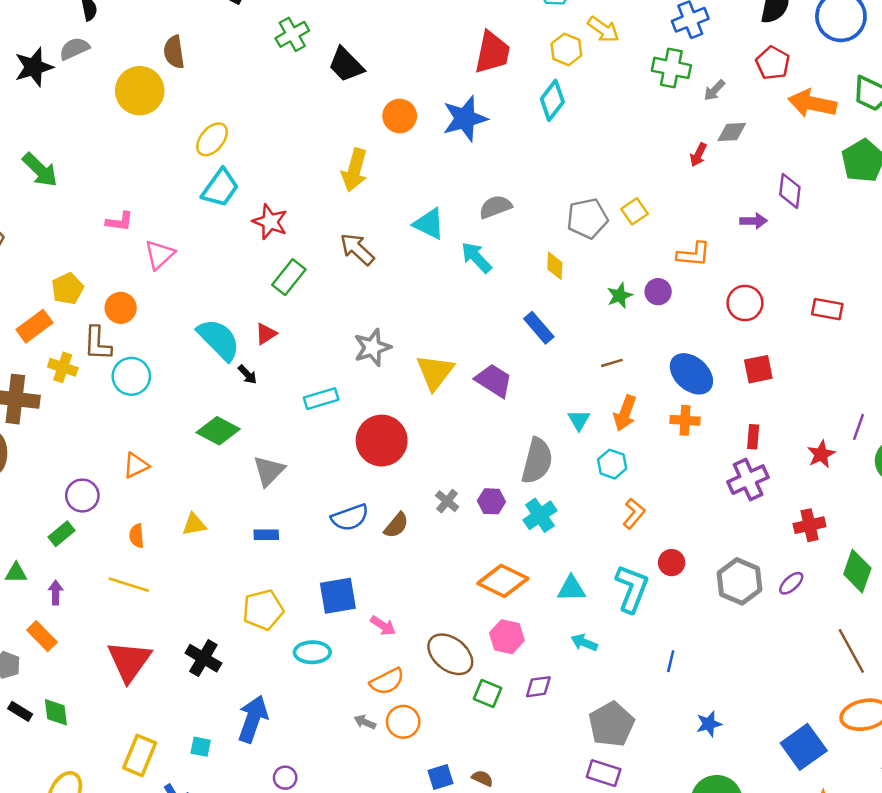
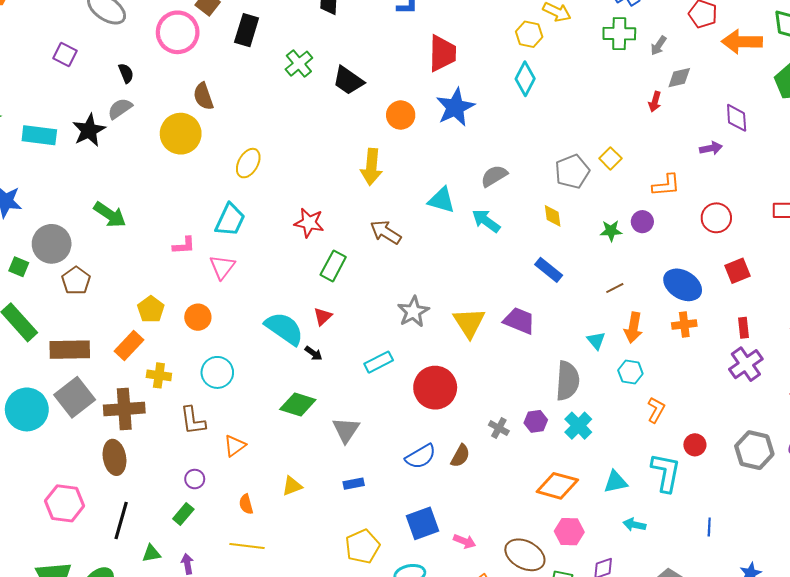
red trapezoid: (492, 52) -> (442, 53), moved
cyan trapezoid: (220, 188) -> (230, 220), moved
green star: (620, 296) -> (611, 231), turned 30
brown L-shape: (98, 343) -> (193, 421), moved
purple circle: (82, 496) -> (195, 479), size x0.7

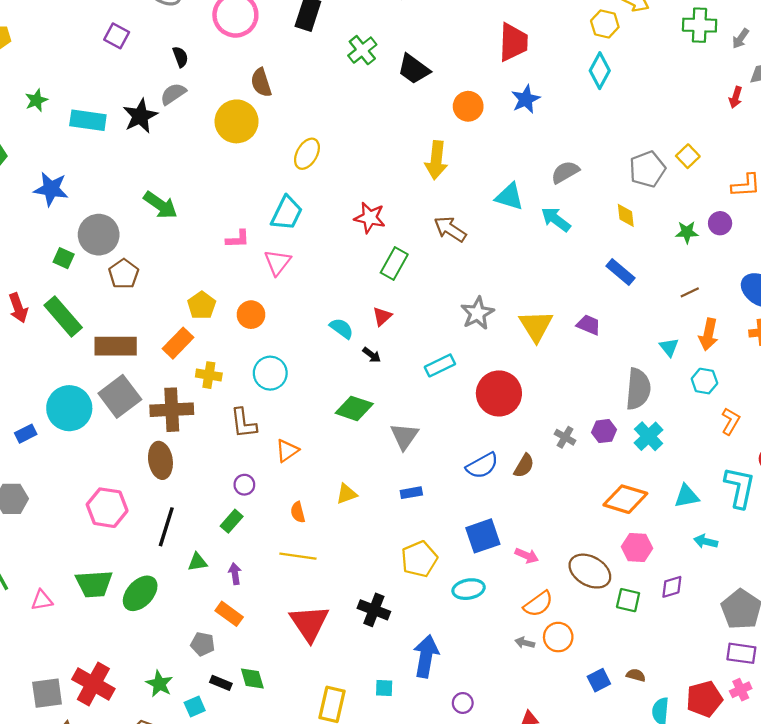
blue star: (455, 107) -> (526, 99), size x0.7
purple trapezoid: (519, 321) -> (589, 325), size x0.7
cyan semicircle: (284, 329) -> (342, 328), size x0.6

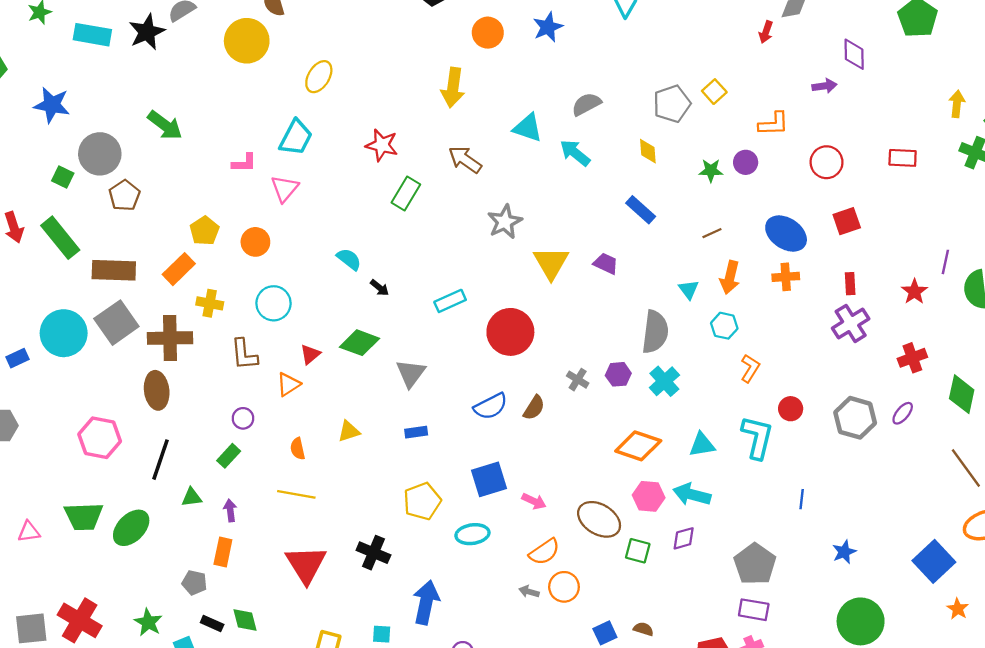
gray star: (477, 313) -> (505, 222), moved
red triangle: (382, 316) -> (310, 354), moved
cyan arrow: (706, 542) -> (692, 494), moved, size x1.5
orange rectangle: (229, 614) -> (223, 552), turned 64

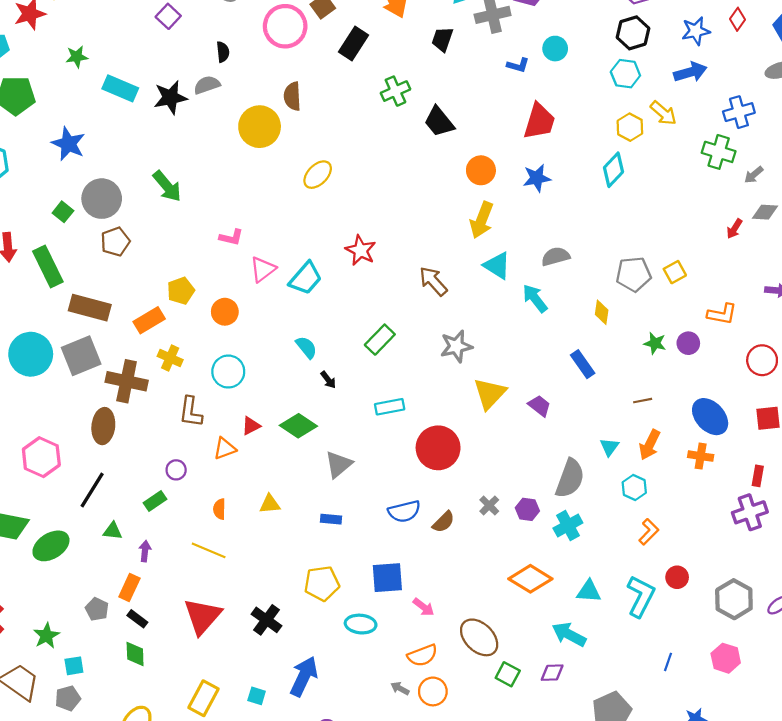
yellow arrow: (453, 88) -> (482, 220), moved
cyan trapezoid: (296, 138) -> (306, 278), moved
green rectangle: (406, 194) -> (380, 340), moved
pink hexagon: (649, 496) -> (726, 658), moved
black rectangle: (212, 623) -> (137, 619), moved

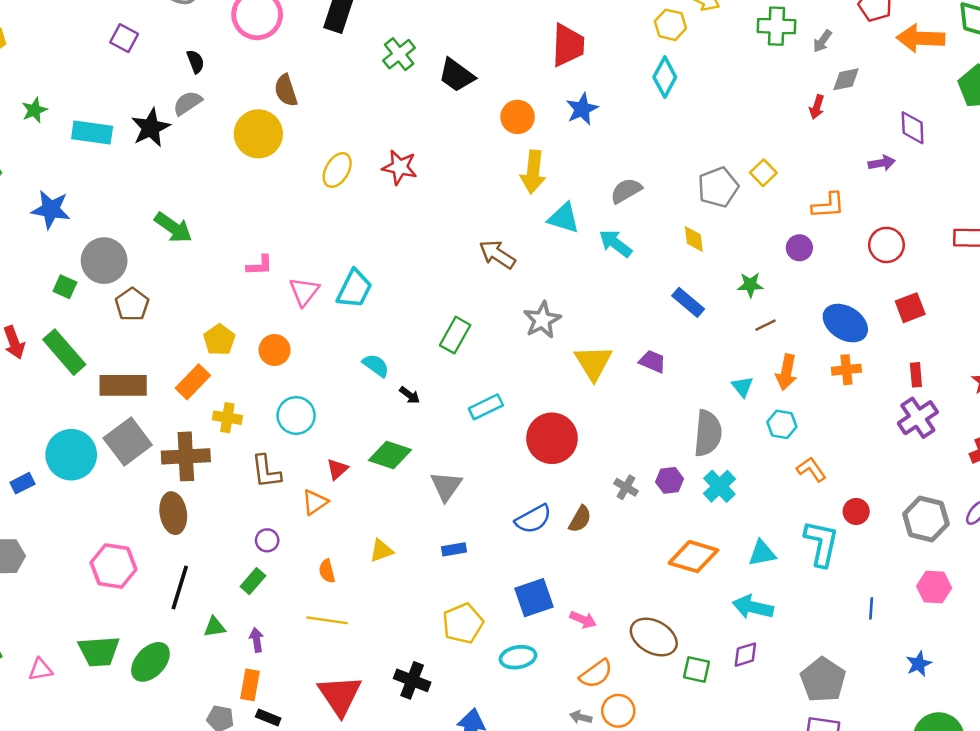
red star: (361, 250) -> (400, 167), moved
green star: (655, 343) -> (750, 285), moved
orange L-shape: (649, 532) -> (811, 469), turned -65

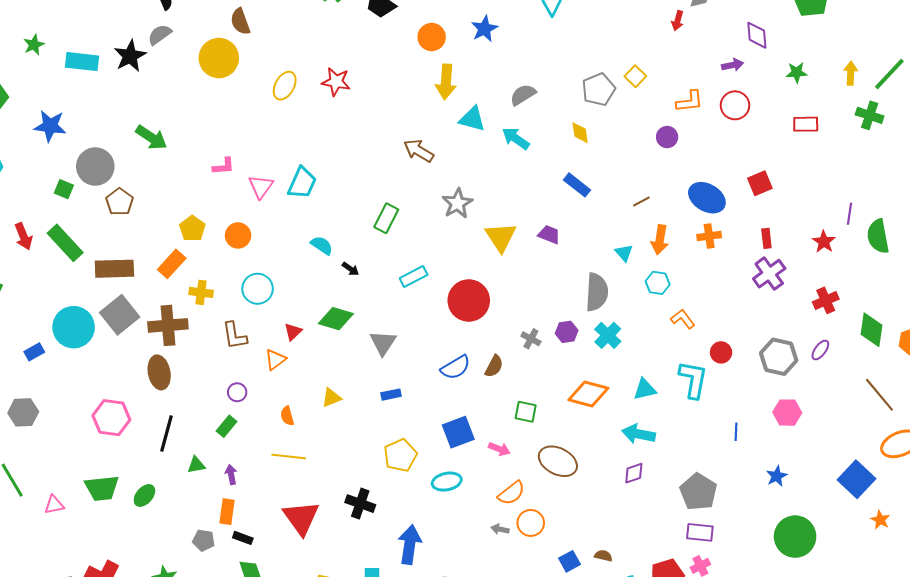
red circle: (886, 245) -> (735, 105), moved
green star: (750, 285) -> (797, 72), moved
green ellipse: (150, 662) -> (144, 495), size x0.7
green square: (696, 670) -> (526, 412), moved

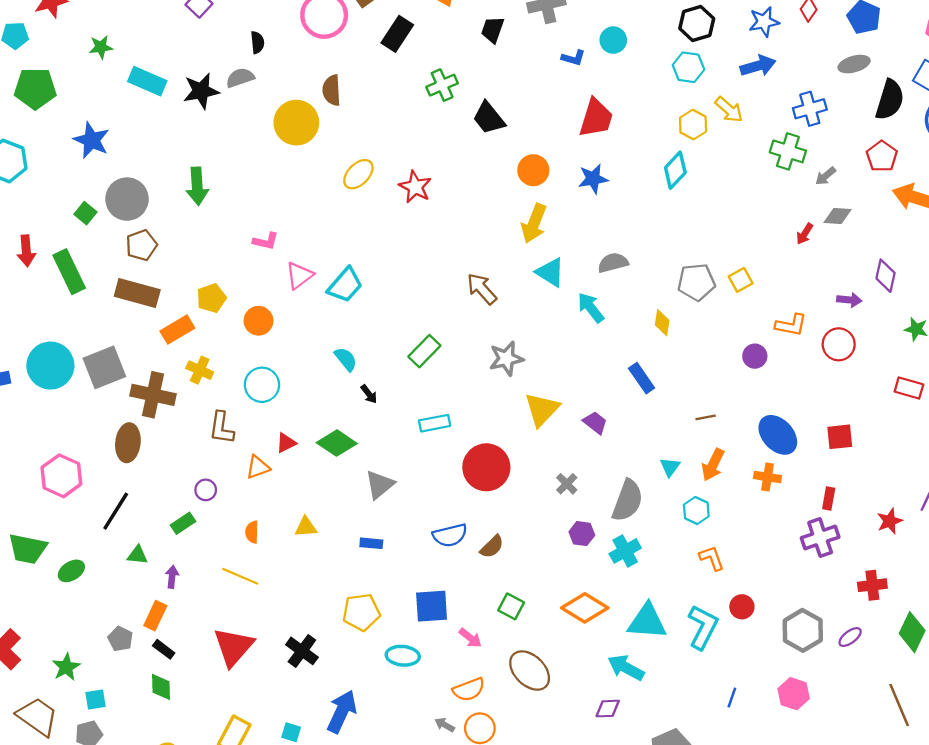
green arrow: (151, 137) -> (197, 186), turned 36
brown rectangle: (114, 269) -> (137, 293), moved
gray cross: (531, 339) -> (567, 484), moved
cyan triangle: (645, 389) -> (647, 621), size x1.5

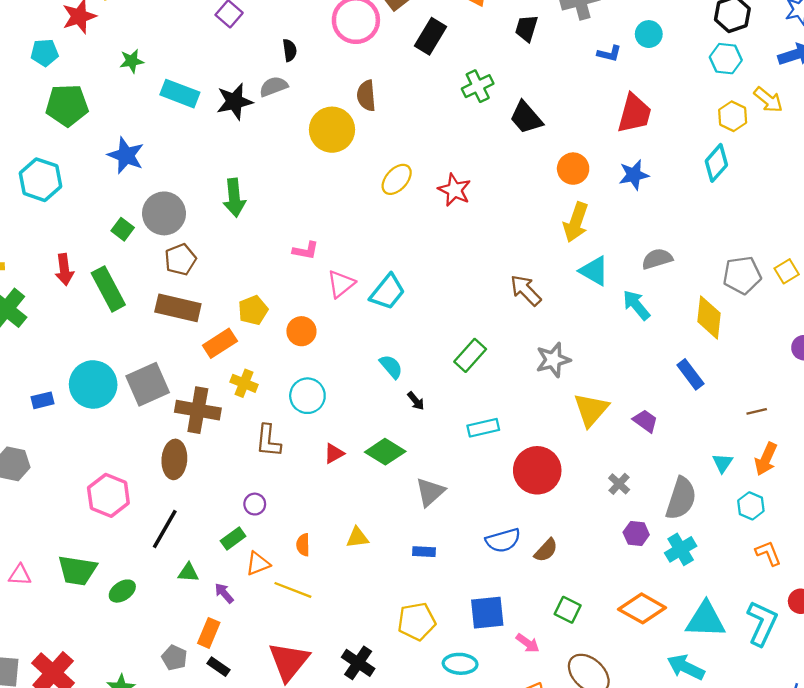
yellow diamond: (662, 323) -> (709, 317), size x1.6
orange triangle: (258, 467) -> (258, 564), moved
purple arrow: (172, 577) -> (224, 593), turned -45

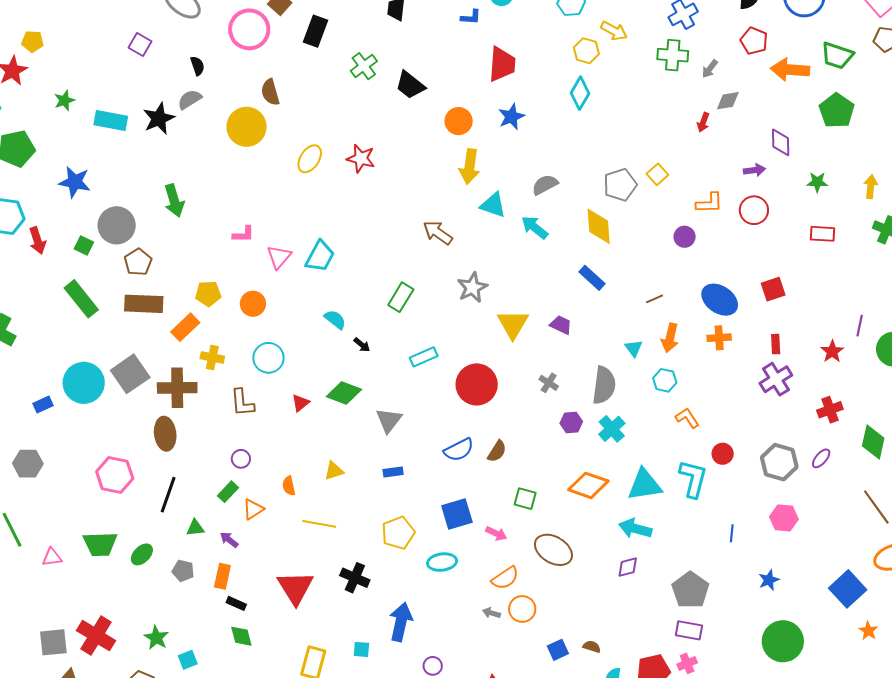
red arrow: (64, 270) -> (37, 241), moved
yellow pentagon: (253, 310) -> (208, 294), turned 30
yellow line: (293, 590) -> (319, 524), moved
gray pentagon: (174, 658) -> (183, 571), moved

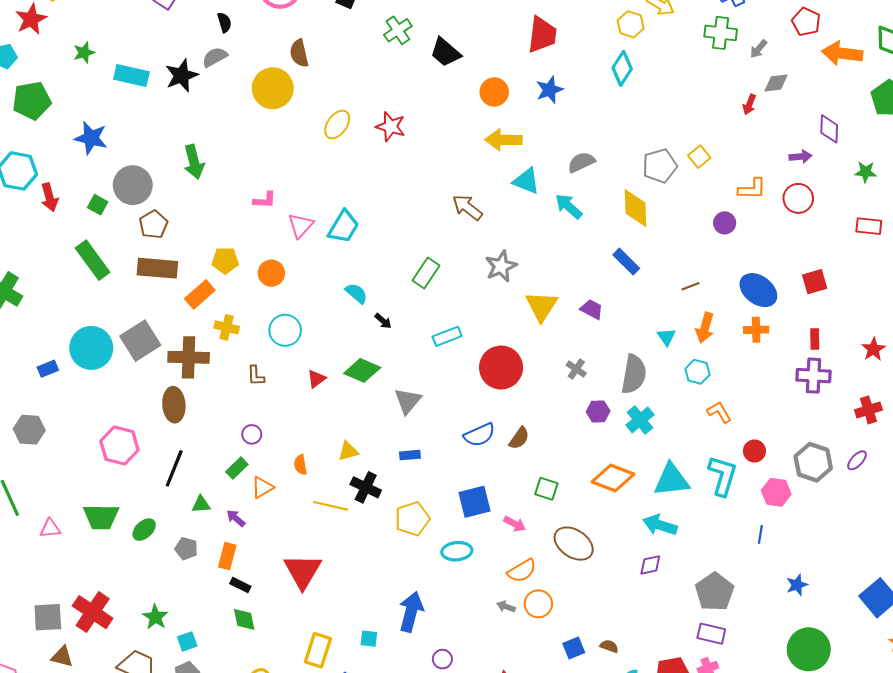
yellow arrow: (470, 166) -> (504, 140), turned 80
purple cross: (776, 379) -> (813, 376), turned 32
brown L-shape: (242, 403) -> (256, 376), size x0.7
pink hexagon: (784, 518) -> (776, 492), moved
black cross: (355, 578) -> (366, 487), moved

